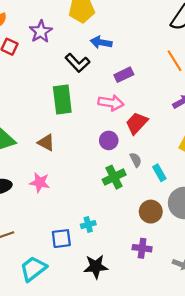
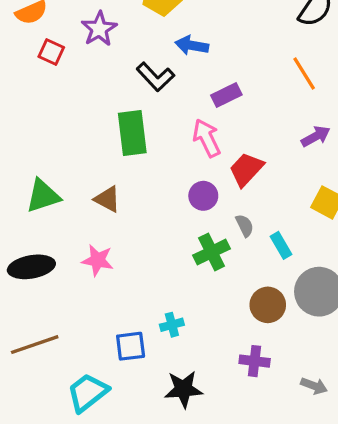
pink arrow: (111, 103) -> (207, 138), turned -125

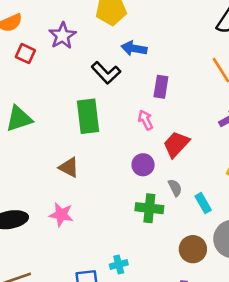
purple rectangle: (226, 95) -> (161, 87), turned -55
pink arrow: (207, 138) -> (146, 120), size x0.7
green triangle: (43, 196) -> (19, 119), moved
green cross: (212, 252) -> (149, 208), turned 32

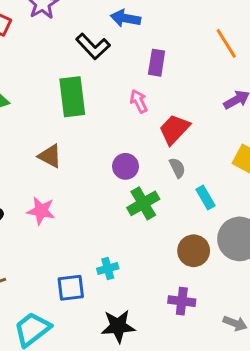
purple circle: (143, 165) -> (126, 166), moved
gray semicircle: (175, 188) -> (177, 168), moved
green cross: (149, 208) -> (143, 203), turned -36

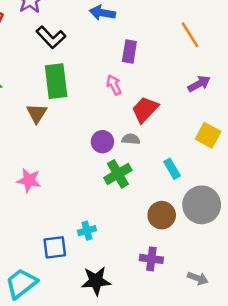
black L-shape: (93, 46) -> (51, 37), moved
brown triangle: (50, 156) -> (37, 113), moved, turned 35
gray semicircle: (177, 168) -> (131, 139), moved, turned -60

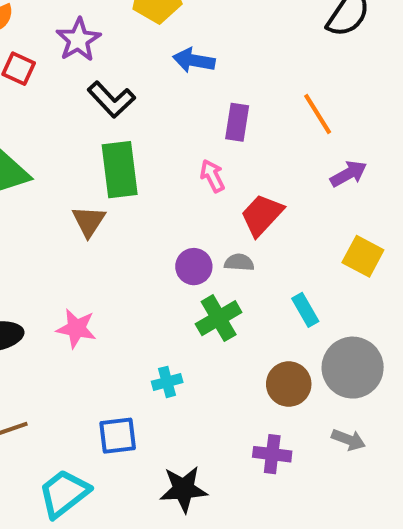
orange line: (190, 35) -> (318, 114), moved
cyan cross: (87, 231) -> (167, 382), moved
gray arrow: (198, 278) -> (348, 440), moved

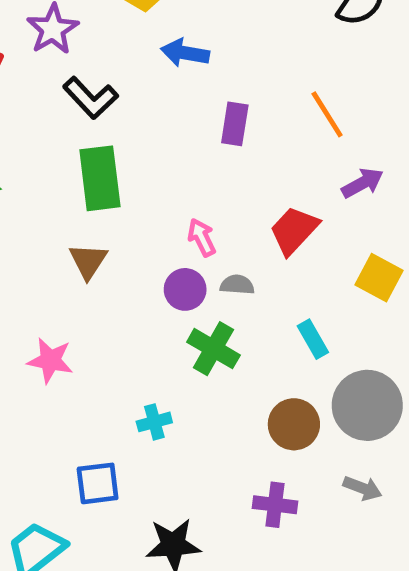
pink arrow: (212, 176) -> (202, 237), moved
red trapezoid: (262, 215) -> (294, 230), moved
brown triangle: (89, 221) -> (88, 261), moved
green cross: (219, 318) -> (213, 349), turned -30

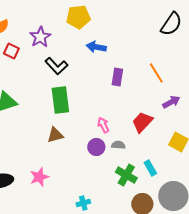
brown triangle: (88, 261) -> (55, 135), turned 42
green cross: (213, 349) -> (126, 175), moved
pink star: (50, 360) -> (39, 177), turned -30

